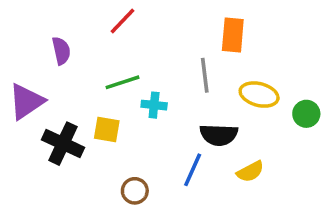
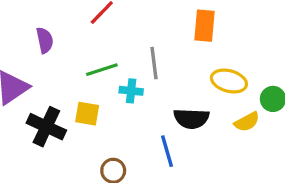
gray line: (205, 75) -> (154, 63), moved
blue line: (193, 170) -> (167, 151), turned -40
yellow semicircle: (250, 172) -> (247, 122), moved

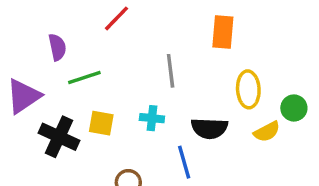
green line: (102, 70) -> (84, 78), moved
yellow ellipse: (229, 81) -> (248, 89), turned 72
cyan cross: (131, 91) -> (152, 118), moved

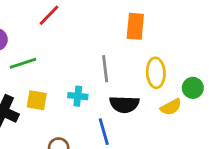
gray line: (171, 71) -> (105, 69), moved

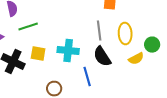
gray line: (105, 69) -> (99, 31), moved
cyan cross: (78, 96) -> (68, 51), size x1.5
black semicircle: (124, 104) -> (102, 57), turned 55

